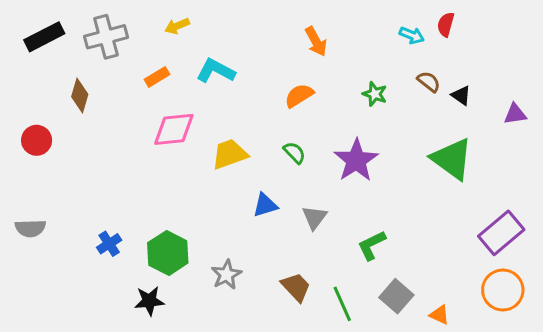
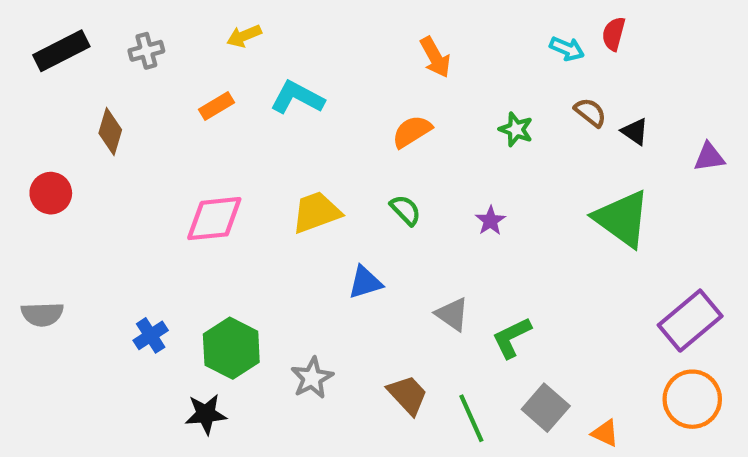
gray cross: (106, 37) -> (146, 51), size x0.6
pink diamond: (174, 129) -> (214, 219), moved
purple star: (356, 160) -> (490, 221), size x0.5
gray triangle: (314, 217) -> (452, 314), moved, turned -32

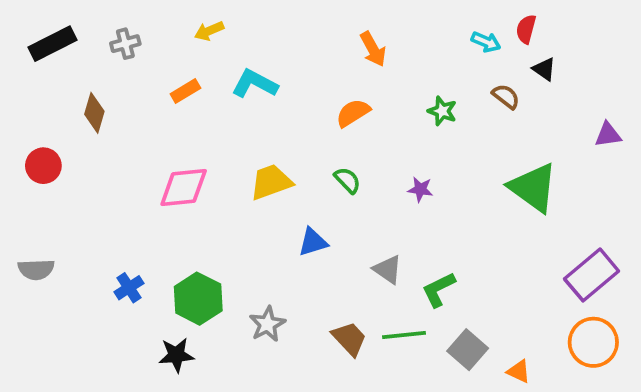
black triangle: (635, 132) -> (544, 69), moved
purple star: (490, 221) -> (420, 189), turned -30
green line: (471, 418) -> (404, 335), moved, turned -72

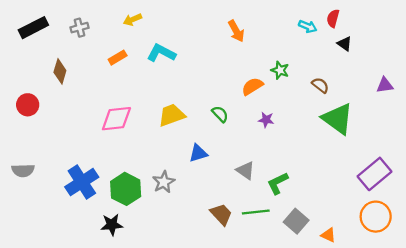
brown semicircle: (506, 96) -> (320, 85), moved
orange semicircle: (353, 113) -> (252, 86), moved
blue cross: (129, 288) -> (82, 182), size x1.8
gray star: (267, 324) -> (164, 182), moved

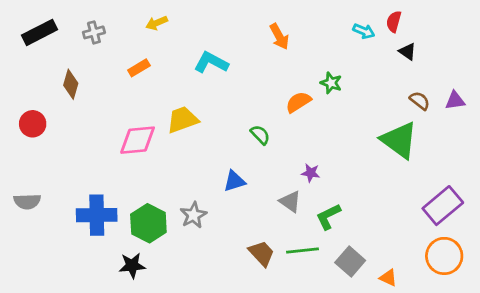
cyan L-shape: (161, 53) -> (211, 62), moved
brown semicircle: (320, 85) -> (420, 101), moved
yellow trapezoid: (172, 115) -> (183, 120), moved
purple star: (266, 120) -> (311, 173), moved
blue cross: (82, 182) -> (97, 215), turned 32

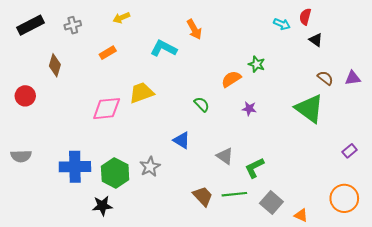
orange arrow: (279, 37) -> (194, 29), moved
purple star: (311, 173) -> (249, 109), moved
blue triangle: (234, 181) -> (182, 140), turned 48
purple rectangle: (443, 206) -> (350, 151), moved, size x0.5

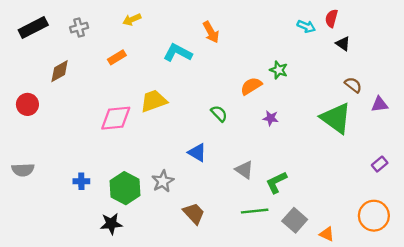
brown diamond: (55, 65) -> (60, 71), turned 45
purple triangle: (353, 78) -> (380, 104), moved
blue cross: (75, 167) -> (81, 181), size x0.5
brown trapezoid: (203, 196) -> (194, 213), moved

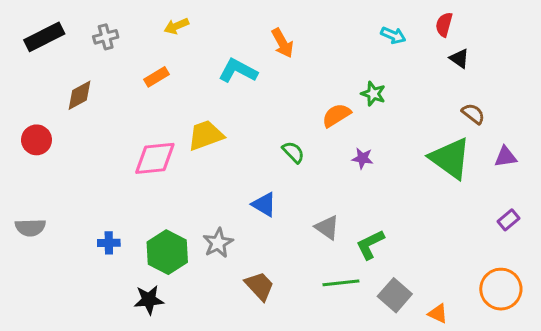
cyan arrow: (306, 26) -> (393, 35), moved
purple triangle: (380, 104) -> (506, 157), moved

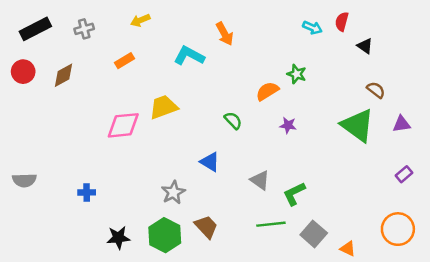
red semicircle: (444, 25) -> (342, 22), moved
red circle: (37, 140) -> (23, 72), moved
green hexagon: (167, 252) -> (165, 235), moved

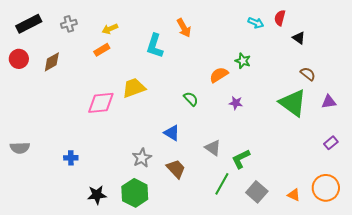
yellow arrow: (140, 20) -> (110, 29), moved
cyan L-shape: (189, 56) -> (155, 46), turned -100
green line: (271, 224) -> (222, 184), turned -55
brown trapezoid: (206, 227) -> (176, 169), moved
orange triangle: (348, 249) -> (294, 195), moved

